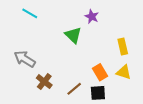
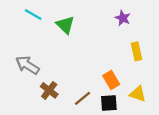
purple star: (92, 17) -> (123, 18), moved
green triangle: (73, 35) -> (65, 25), moved
yellow triangle: (124, 72) -> (138, 94), moved

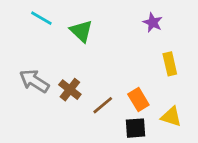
brown cross: (49, 90) -> (70, 90), moved
brown line: (83, 98) -> (103, 105), moved

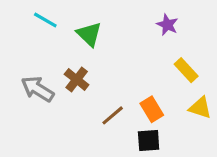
yellow rectangle: (170, 64) -> (186, 70), turned -30
brown cross: (70, 90) -> (77, 80), moved
yellow triangle: (171, 117) -> (200, 108), moved

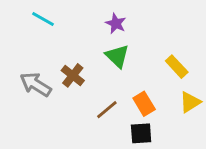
purple star: (167, 25) -> (116, 23), moved
green triangle: (89, 34) -> (117, 56), moved
yellow triangle: (200, 108) -> (190, 102), turned -50

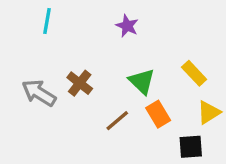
cyan line: (43, 19) -> (47, 21), turned 70
green triangle: (117, 56) -> (142, 81), moved
black square: (141, 133) -> (191, 147), moved

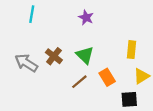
yellow rectangle: (194, 73) -> (131, 50), turned 49
green triangle: (142, 81) -> (85, 55), moved

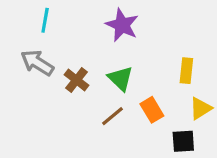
purple star: (86, 17) -> (122, 25), size x1.5
gray arrow: (26, 63) -> (37, 63), moved

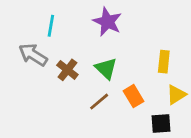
cyan line: (45, 20) -> (51, 26), moved

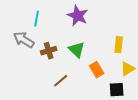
brown cross: (67, 70) -> (49, 51), turned 35
brown line: (99, 102) -> (61, 81), moved

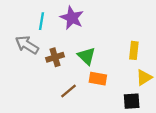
purple star: (78, 16) -> (72, 18), moved
orange rectangle: (97, 70) -> (98, 79), moved, turned -49

